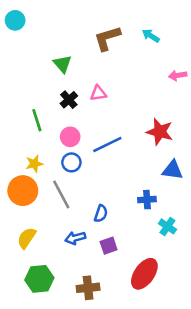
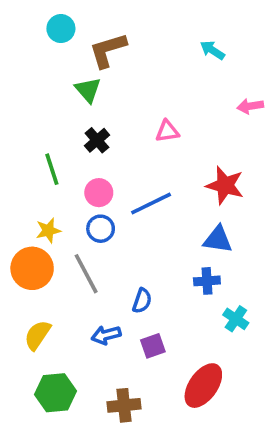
cyan circle: (15, 20) -> (61, 29), moved
brown L-shape: (107, 38) -> (108, 50), moved
pink triangle: (98, 93) -> (167, 131), moved
blue triangle: (173, 170) -> (218, 239), moved

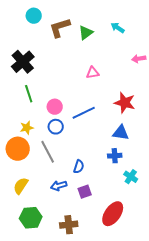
green triangle: (88, 90) -> (86, 33), moved, turned 35
black cross: (97, 140) -> (23, 62), moved, size x1.6

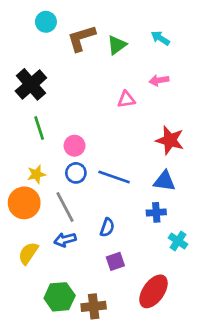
pink arrow: (139, 59) -> (159, 80), moved
blue line: (84, 113) -> (114, 177), moved, turned 45
blue arrow: (59, 186) -> (65, 240), moved
green hexagon: (31, 218) -> (60, 297), moved

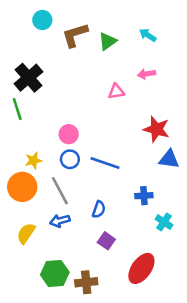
green line: (39, 128) -> (17, 109), moved
blue triangle: (164, 181) -> (169, 159), moved
purple square: (115, 261) -> (106, 241), turned -36

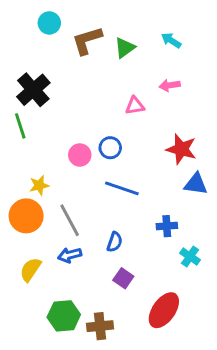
blue circle: (70, 159) -> (110, 148), moved

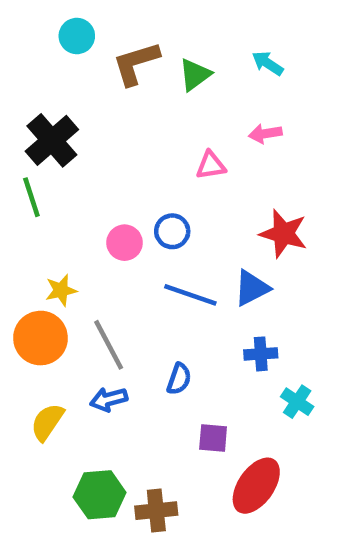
blue triangle: (196, 184) -> (252, 288), moved, turned -35
purple square: (123, 278) -> (213, 438), moved, turned -30

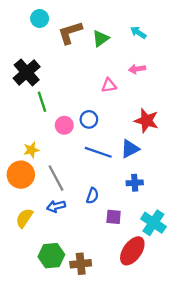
green line: (31, 197) -> (42, 102), moved
cyan cross: (297, 402) -> (153, 223), moved, size x1.5
purple square: (213, 438) -> (114, 217), moved

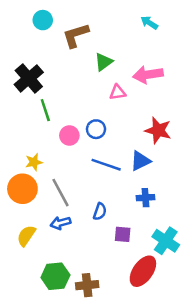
cyan arrow: (138, 33) -> (149, 23), moved
green triangle: (101, 38) -> (104, 62), moved
pink arrow: (137, 69) -> (148, 75), size x1.6

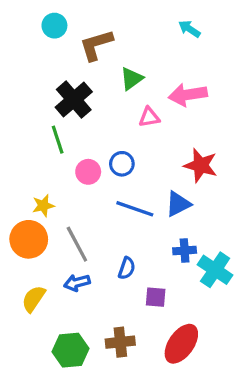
black cross: (29, 78) -> (74, 100), moved
cyan cross: (166, 241) -> (215, 270), moved
brown cross: (87, 285) -> (120, 342), moved

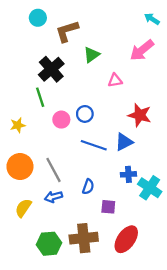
cyan arrow: (189, 29) -> (152, 19), moved
pink arrow: (188, 95) -> (142, 50), moved, turned -30
pink triangle: (149, 117) -> (115, 80), moved
yellow star: (43, 206) -> (18, 125), moved
brown cross: (120, 342) -> (84, 238), size x1.4

